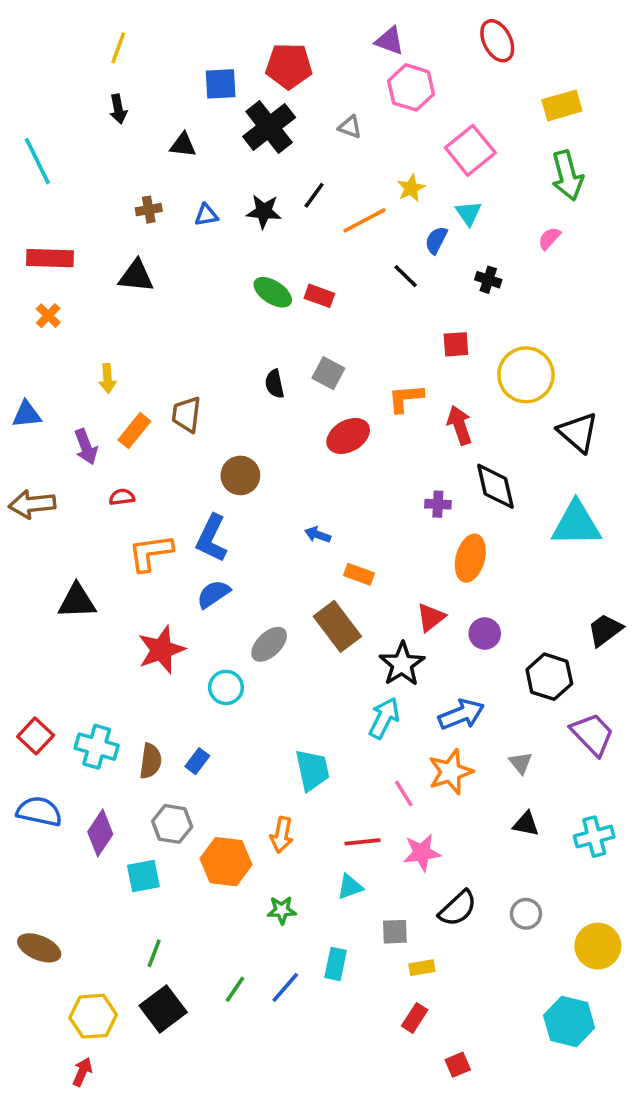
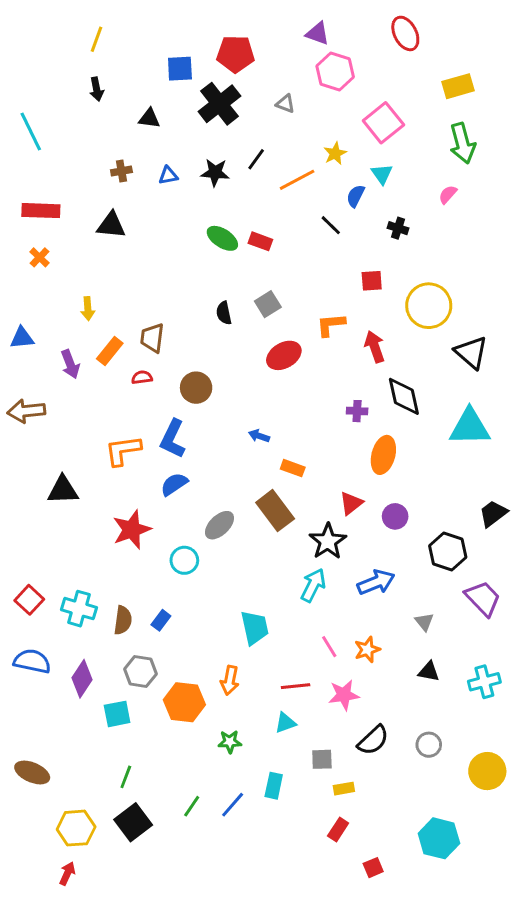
gray square: (328, 373) -> (268, 304), turned 30
red semicircle: (122, 497) -> (142, 377), moved
orange star: (451, 772) -> (367, 650), moved, size x0.7
cyan hexagon: (569, 1022) -> (439, 838), moved

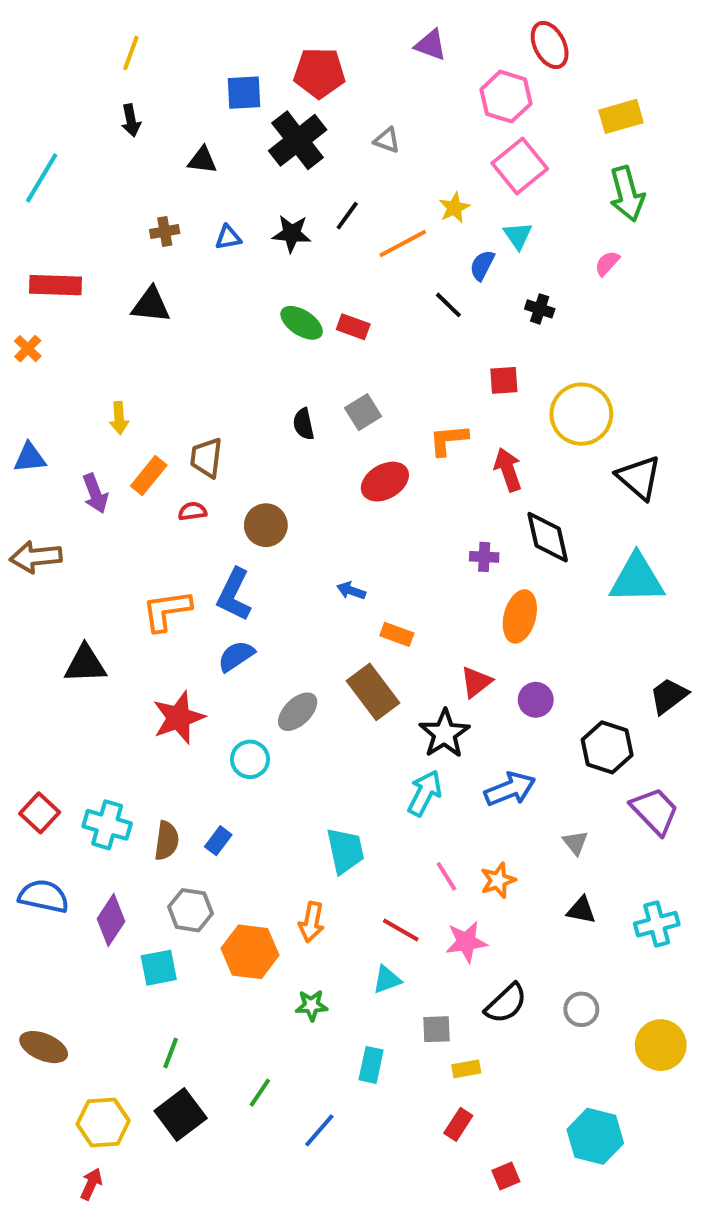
pink hexagon: (335, 72) -> (506, 97), moved
cyan line: (31, 132) -> (42, 178), turned 57
orange cross: (39, 257) -> (28, 349), moved
red line: (296, 686) -> (401, 930), turned 36
blue line: (233, 805) -> (319, 1130), moved

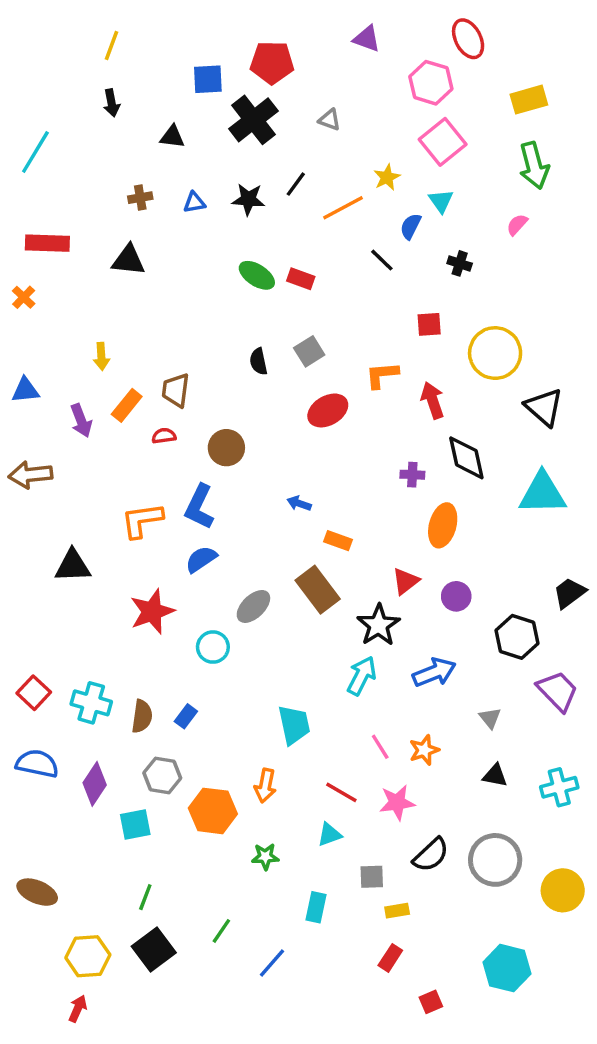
gray circle: (581, 1009) -> (495, 860), size x1.8

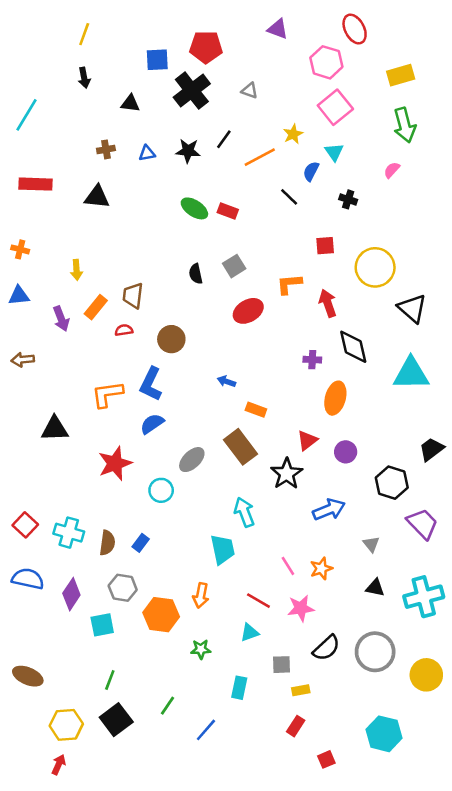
orange cross: (24, 297) -> (20, 249), moved, turned -30
brown arrow: (30, 475) -> (23, 360), size x0.7
cyan arrow: (362, 676) -> (244, 512), moved, turned -48
cyan cross: (559, 787) -> (424, 597), size x1.4

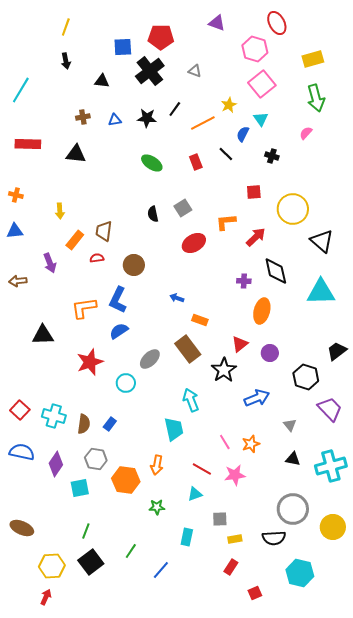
red rectangle: (228, 211) -> (196, 162), moved, turned 49
red arrow: (328, 303) -> (256, 237), turned 65
purple arrow: (61, 319) -> (50, 263), moved
black semicircle: (326, 648) -> (274, 538), moved, turned 40

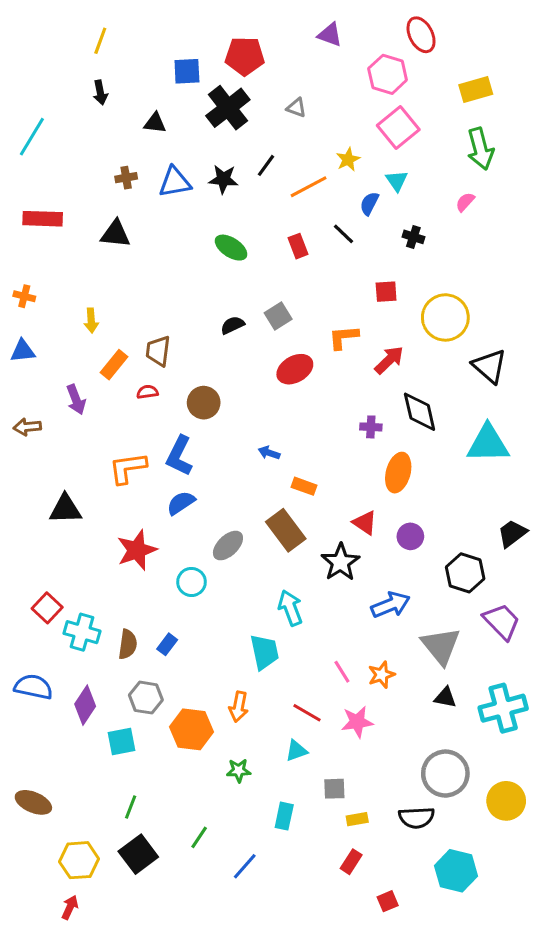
blue triangle: (115, 120) -> (175, 182), size x1.6
black semicircle: (153, 214) -> (233, 325), turned 77
red triangle: (240, 344) -> (365, 523), turned -48
red square: (20, 410) -> (47, 608), moved
gray triangle: (290, 425) -> (441, 646), size x2.0

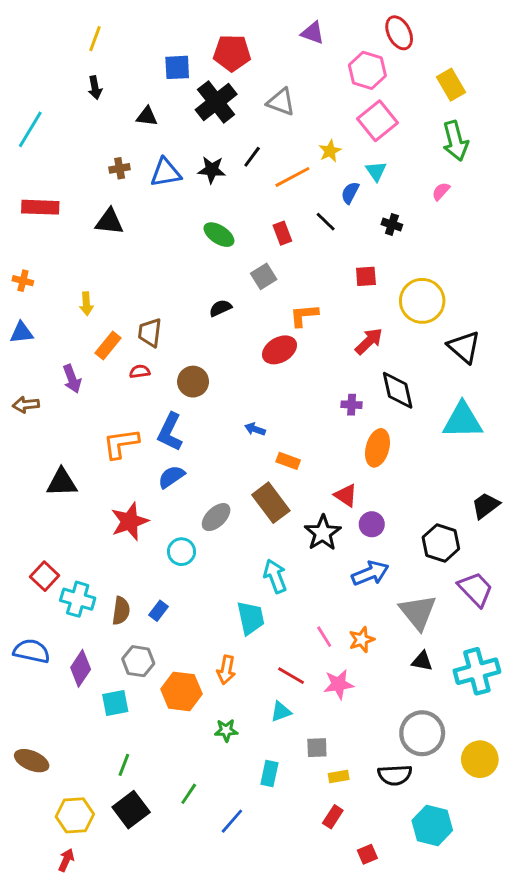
yellow rectangle: (476, 89) -> (451, 85), turned 76
gray triangle: (296, 108) -> (281, 102), size x1.5
gray square: (278, 316) -> (264, 276), moved
orange L-shape: (344, 337) -> (304, 315), moved
purple circle: (410, 536) -> (372, 524), moved

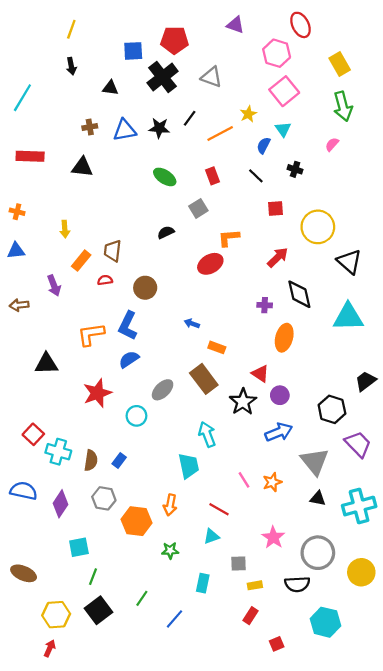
black line: (326, 222) -> (256, 176), moved
pink star: (339, 684) -> (273, 537), moved, turned -30
cyan square: (115, 703) -> (79, 547), moved

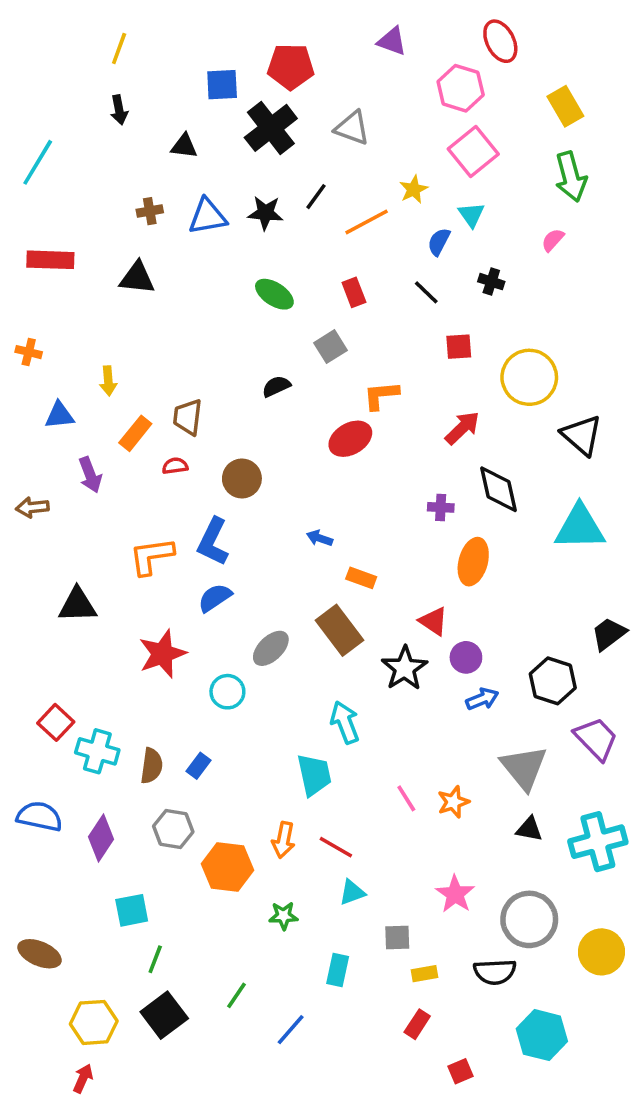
blue triangle: (16, 251) -> (59, 415), moved
blue arrow: (279, 432) -> (482, 699), moved, size x0.7
red line: (219, 509) -> (336, 847), moved

